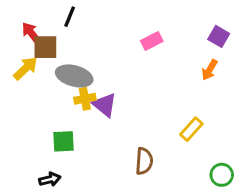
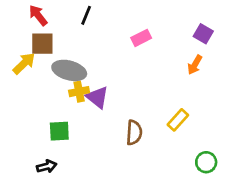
black line: (70, 17) -> (86, 15), moved
red arrow: (32, 33) -> (38, 15), moved
brown semicircle: (144, 161) -> (134, 133), moved

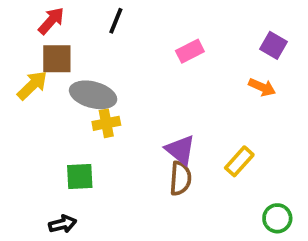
red arrow: (38, 15) -> (51, 21), turned 80
orange arrow: (195, 65) -> (262, 87), turned -96
purple triangle: (97, 97) -> (180, 150), moved

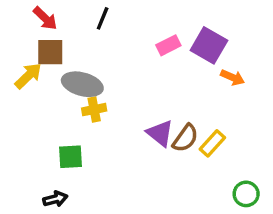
red arrow: (51, 21) -> (45, 18), turned 92
purple square: (274, 45) -> (209, 45), moved, size x1.5
brown semicircle: (180, 178) -> (185, 138), moved, turned 32

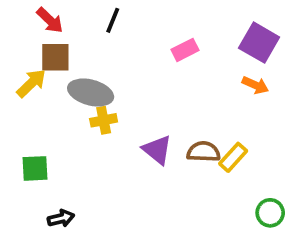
purple square: (209, 45) -> (259, 43), moved
purple triangle: (160, 133) -> (157, 150), moved
brown semicircle: (185, 138) -> (203, 152), turned -124
green square: (70, 157) -> (35, 168), moved

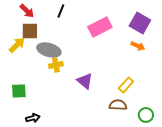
pink rectangle: (185, 50) -> (100, 27), size x1.6
brown semicircle: (203, 152) -> (118, 105), moved

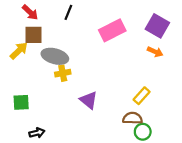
purple triangle: (85, 81) -> (89, 100), moved
green circle: (146, 115) -> (143, 132), moved

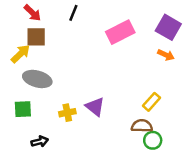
gray ellipse: (55, 56) -> (37, 79), moved
yellow cross: (63, 73) -> (67, 113), moved

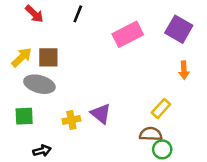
brown square: (36, 37) -> (48, 57), moved
orange arrow: (166, 55) -> (184, 70), moved, turned 63

